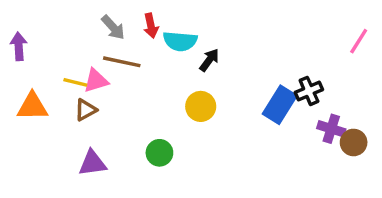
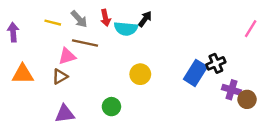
black arrow: (209, 60) -> (145, 19), moved
yellow line: (75, 82) -> (53, 23), moved

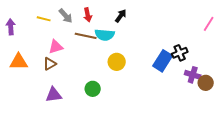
cyan semicircle: (126, 29) -> (105, 35), moved
brown line: (85, 43) -> (86, 36), moved

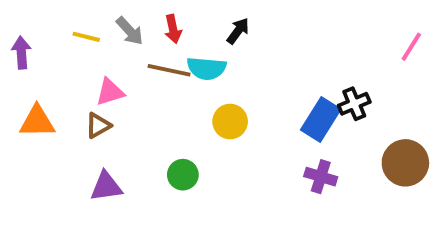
purple cross: (193, 75) -> (321, 177), moved
brown circle: (206, 83) -> (405, 163), size x1.5

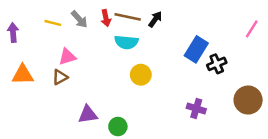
black arrow: (238, 31) -> (155, 19), moved
brown line: (169, 70) -> (128, 17), moved
blue rectangle: (321, 120) -> (196, 49), moved
green circle: (183, 175) -> (118, 127), moved
purple triangle: (106, 186) -> (88, 114), moved

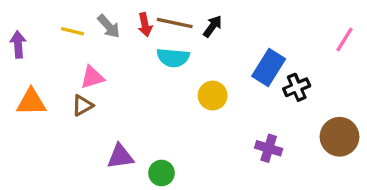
yellow circle: (141, 75) -> (213, 96), moved

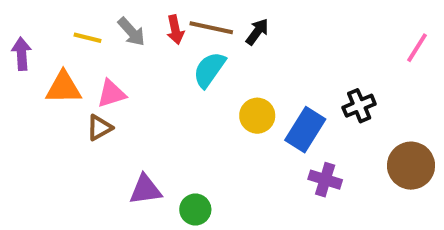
cyan semicircle: (173, 58) -> (209, 70), turned 120
blue rectangle: (269, 68) -> (305, 130), moved
orange triangle: (31, 102) -> (64, 88), moved

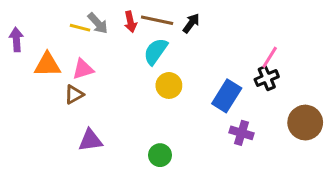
yellow line: (87, 38) -> (80, 28), moved
pink line: (417, 48) -> (270, 57), moved
yellow circle: (257, 116) -> (169, 85), moved
purple triangle: (145, 190) -> (90, 140), moved
green circle: (195, 210) -> (160, 155), moved

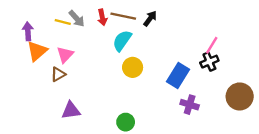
purple arrow: (16, 40) -> (28, 31), moved
orange triangle: (47, 65) -> (37, 51), turned -40
pink triangle: (83, 69) -> (65, 55), turned -30

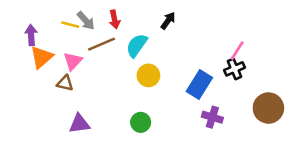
brown line: (123, 16) -> (101, 44), moved, turned -35
brown triangle: (58, 74) -> (65, 83), turned 42
green circle: (126, 122) -> (141, 122), moved

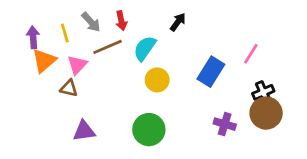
yellow line: (70, 25) -> (65, 33), moved, turned 60
black cross: (235, 69) -> (263, 92), moved
blue rectangle: (199, 85) -> (211, 72), moved
brown circle: (268, 108) -> (266, 113), moved
green circle: (141, 122) -> (149, 130), size x1.5

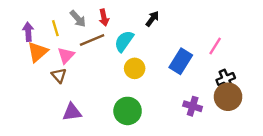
brown triangle: (69, 88) -> (59, 75), turned 35

